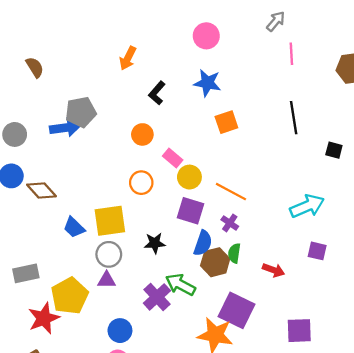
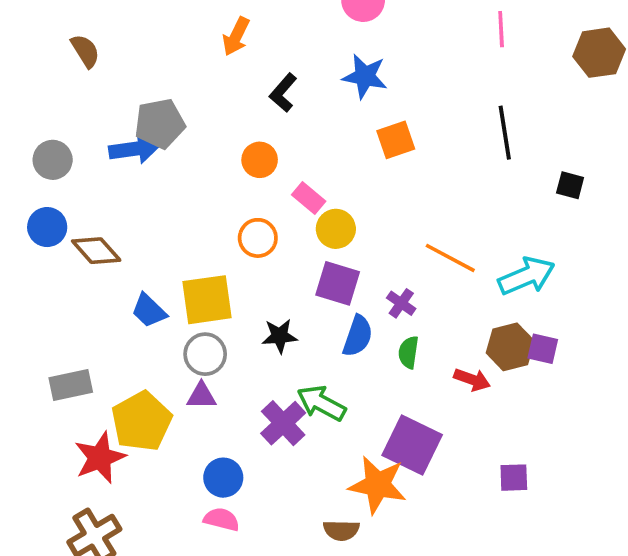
orange line: (231, 192) -> (450, 258), moved
brown hexagon: (215, 262) -> (510, 347), moved
purple square: (299, 331) -> (514, 478), size x0.7

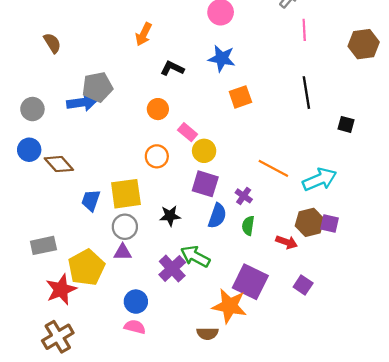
black L-shape: (283, 93) -> (172, 68), turned 75
blue trapezoid: (149, 311) -> (91, 200), turned 65
purple square: (514, 478) -> (303, 285), moved, turned 36

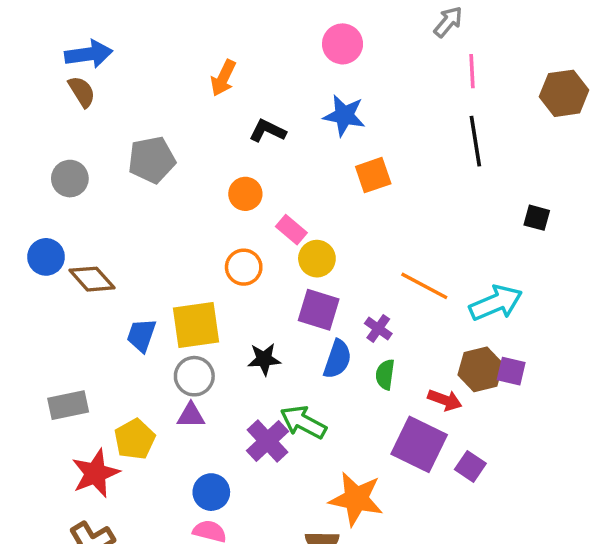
black line: (306, 93) -> (475, 141), moved
blue arrow: (82, 102) -> (89, 54), moved
gray circle: (32, 109) -> (70, 179), moved
yellow pentagon: (86, 267) -> (135, 439), size x0.7
purple square: (250, 282) -> (419, 444), moved

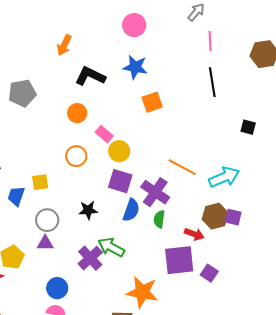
black L-shape: (268, 131) -> (90, 76), size x1.4
yellow square: (196, 325) -> (40, 182), moved, size x0.6
purple cross: (378, 328) -> (155, 192), size x1.8
purple square: (419, 444) -> (179, 260), turned -32

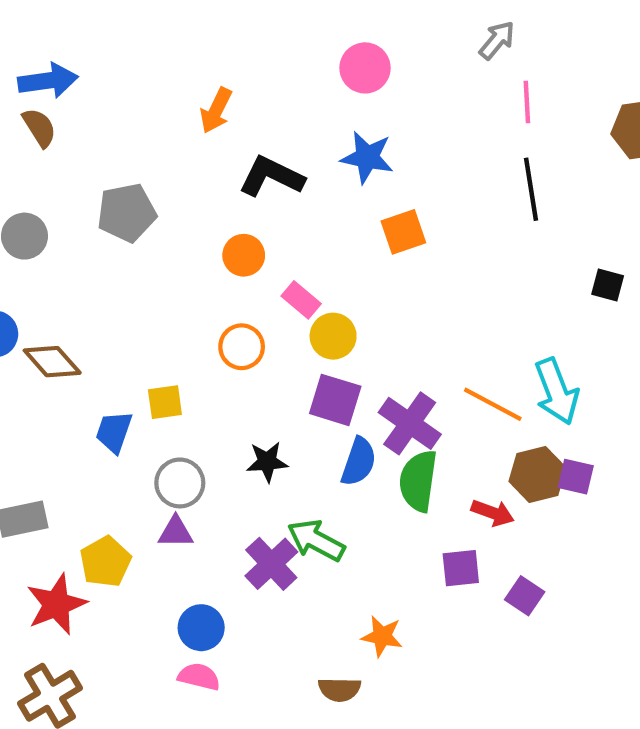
orange line: (182, 167) -> (493, 404), moved
cyan arrow: (224, 177) -> (557, 391), turned 92
green semicircle: (159, 219) -> (418, 481), size x1.6
purple square: (179, 260) -> (461, 568), size x0.6
orange star: (142, 292) -> (382, 636), size x0.6

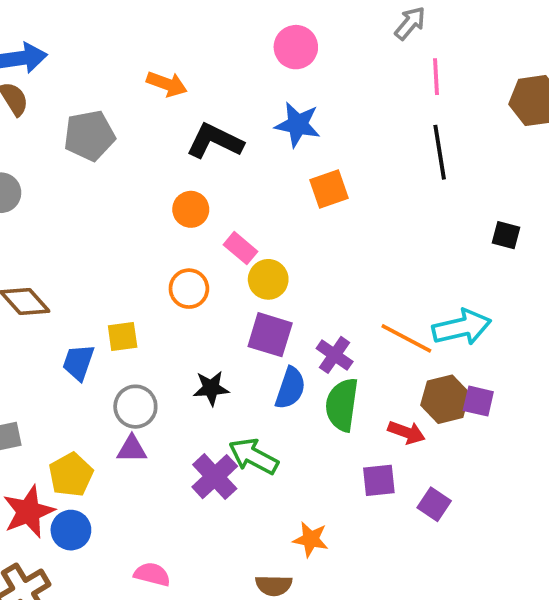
orange arrow: (216, 111) -> (167, 84), turned -96
gray pentagon: (127, 213) -> (89, 136), moved
cyan arrow: (557, 391) -> (462, 327), turned -82
purple cross: (410, 423) -> (335, 355), size x0.7
blue circle: (201, 628) -> (71, 530), moved

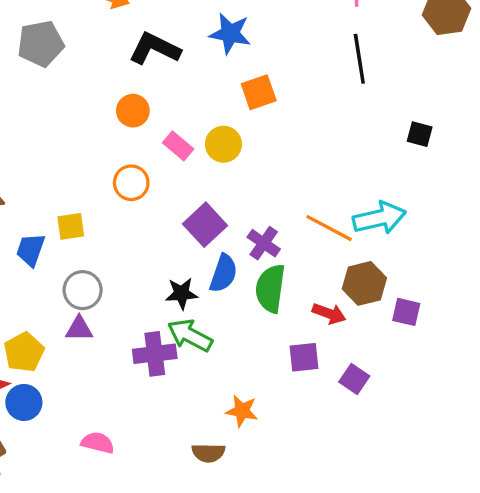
yellow circle: (268, 279) -> (223, 144), moved
purple square: (270, 335) -> (205, 225), turned 30
black star: (211, 388) -> (182, 293), moved
purple square: (478, 401) -> (406, 312), moved
purple cross: (215, 477) -> (155, 354), turned 36

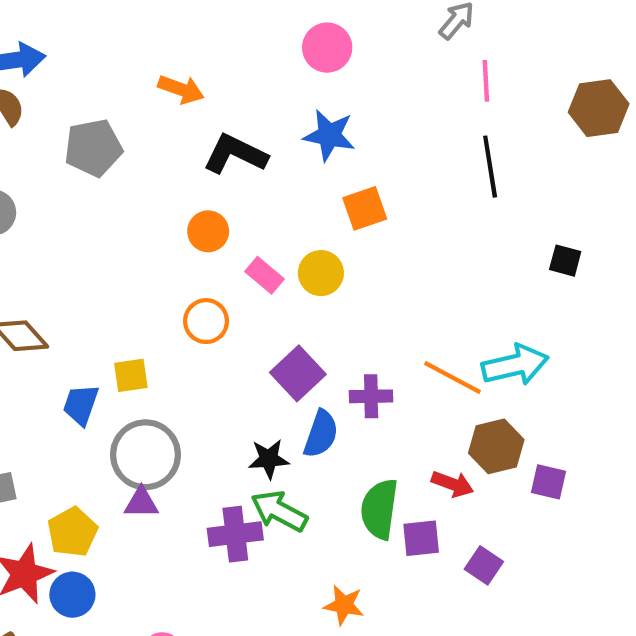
purple cross: (264, 243) -> (371, 396), turned -36
green semicircle: (270, 288) -> (379, 509), moved
gray circle: (83, 290) -> (146, 455), size x1.4

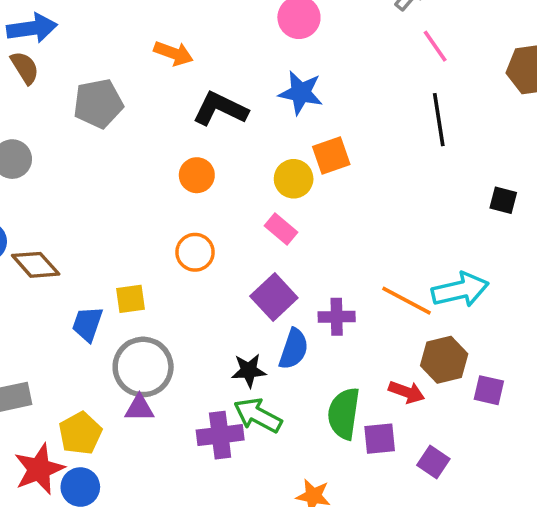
pink line: (486, 81) -> (435, 46), turned -32
yellow circle: (321, 273) -> (294, 179), moved
pink rectangle: (265, 275) -> (281, 229), moved

